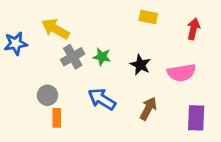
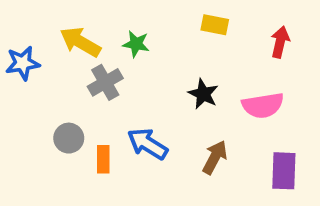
green star: (102, 57) -> (136, 44), moved
orange rectangle: (57, 118) -> (103, 159), moved

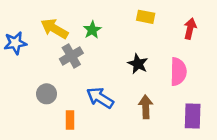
green star: (136, 44) -> (92, 30), turned 30
pink semicircle: (263, 105) -> (178, 72), turned -80
brown arrow: (215, 157) -> (146, 107), turned -30
orange rectangle: (103, 159) -> (70, 120), moved

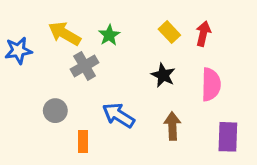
yellow rectangle: (146, 17) -> (169, 32), moved, turned 36
red arrow: (190, 29) -> (203, 34), moved

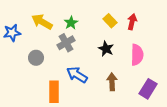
gray cross: (85, 66) -> (66, 43), moved
gray circle: (55, 111) -> (36, 58), moved
purple rectangle: (228, 137) -> (148, 89), turned 30
orange rectangle: (83, 141) -> (54, 92), size x1.5

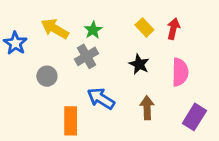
blue star: (12, 33) -> (15, 43), turned -30

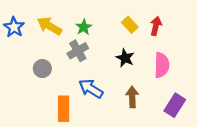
blue star: (15, 43) -> (14, 27), moved

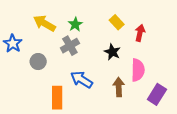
red arrow: (156, 26) -> (140, 33), moved
blue star: (14, 27) -> (13, 43), moved
pink semicircle: (162, 65) -> (138, 70), moved

